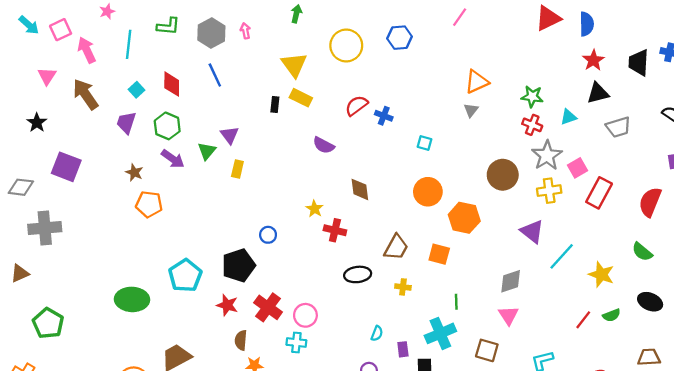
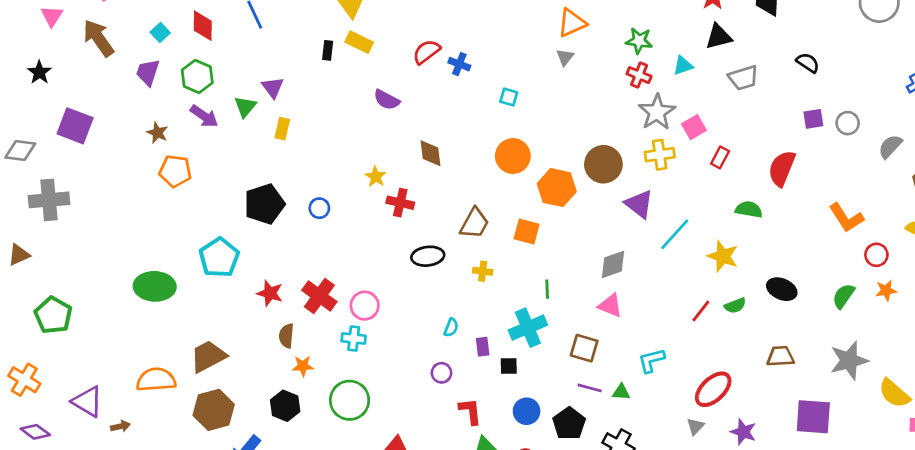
brown circle: (503, 175) -> (603, 164), moved
red rectangle: (599, 193) -> (720, 157), size x0.6
green semicircle: (642, 252) -> (749, 210), moved, turned 150
black pentagon: (239, 265) -> (264, 204), moved
pink triangle: (508, 315) -> (610, 306), turned -35

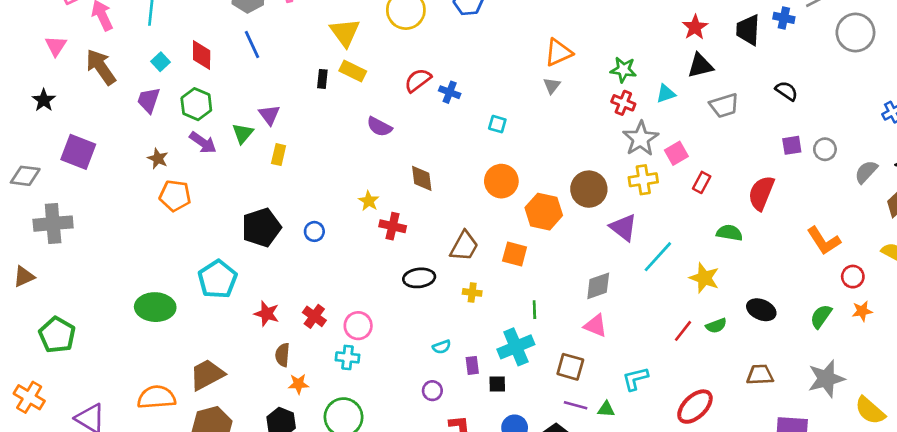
red cross: (319, 296) -> (314, 316), size x0.7
cyan semicircle: (451, 328) -> (442, 347), turned 48

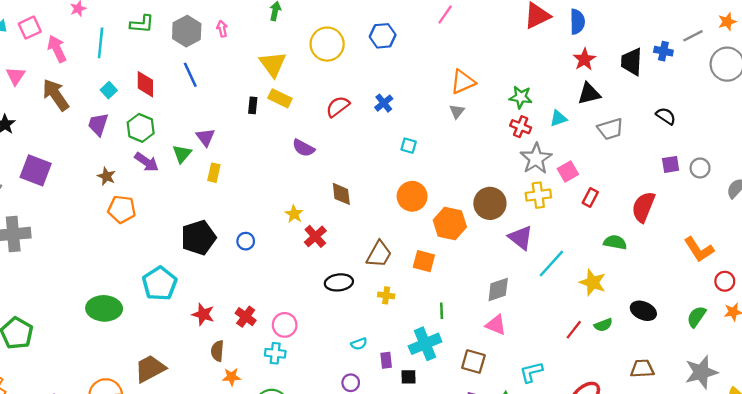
blue cross: (450, 92) -> (384, 103), moved, turned 30
red cross: (393, 226) -> (315, 236), turned 35

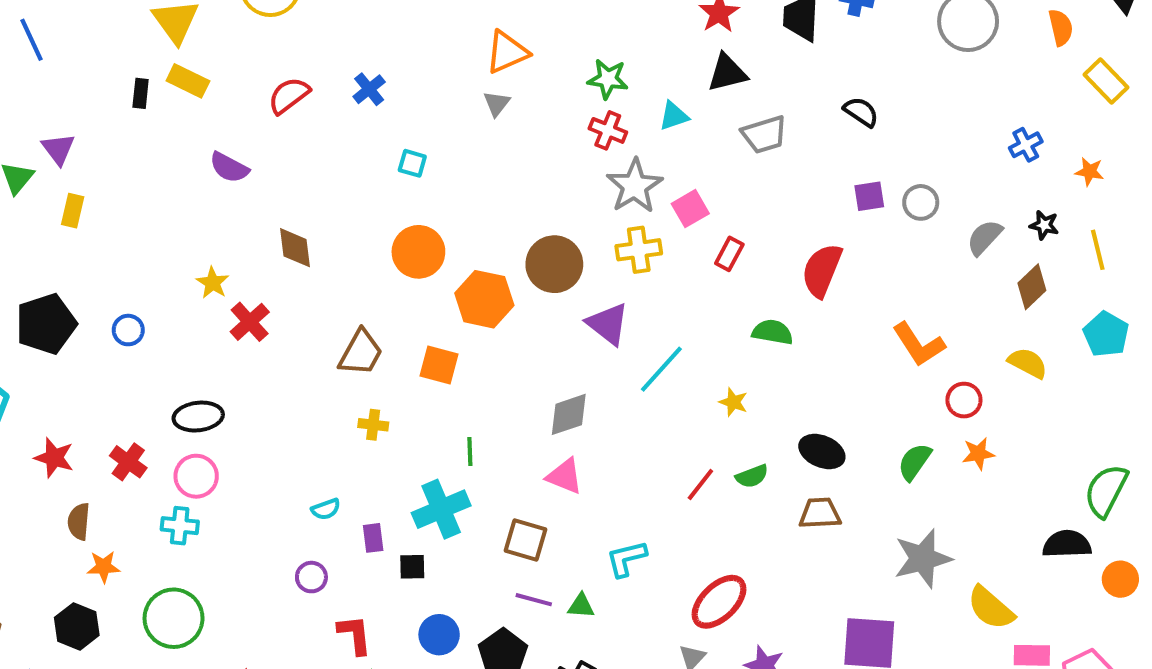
black ellipse: (339, 282) -> (198, 417), moved
yellow star: (593, 282) -> (733, 402), size x0.6
brown trapezoid: (642, 369) -> (820, 513), moved

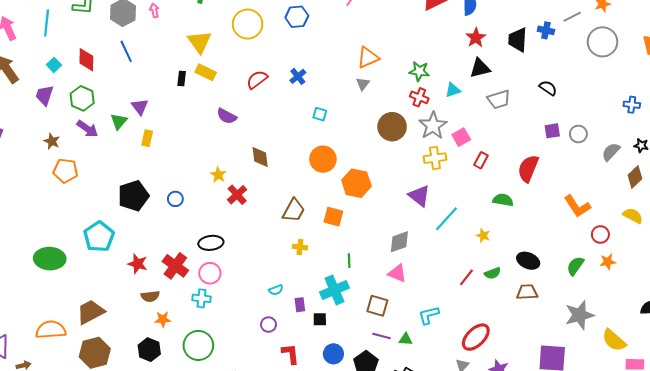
blue cross: (1026, 145) -> (632, 105), turned 35
brown circle: (554, 264) -> (392, 127), moved
red cross: (128, 462) -> (175, 266), size x1.4
brown semicircle: (79, 521) -> (150, 296), turned -102

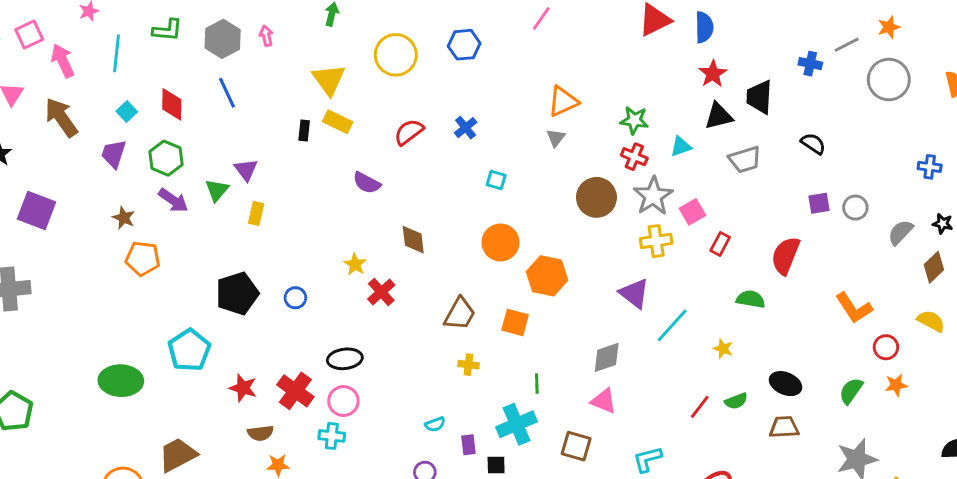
black trapezoid: (518, 40) -> (759, 97), moved

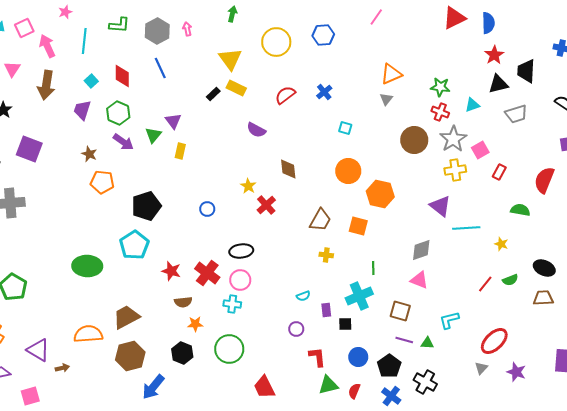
brown arrow: (61, 117) -> (46, 85), turned -136
black rectangle: (304, 130) -> (213, 94), turned 40
black pentagon: (237, 293) -> (146, 206), moved
cyan line: (672, 325) -> (466, 228), turned 44

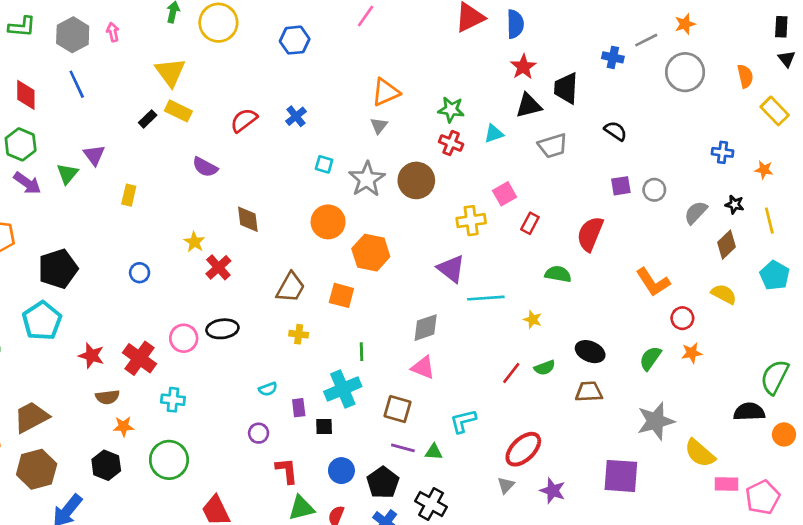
yellow circle: (276, 42) -> (218, 23), moved
gray star: (453, 139) -> (367, 179), moved
yellow rectangle: (180, 151) -> (129, 195), moved
black ellipse: (241, 251) -> (222, 329), moved
pink circle: (240, 280) -> (184, 338), moved

